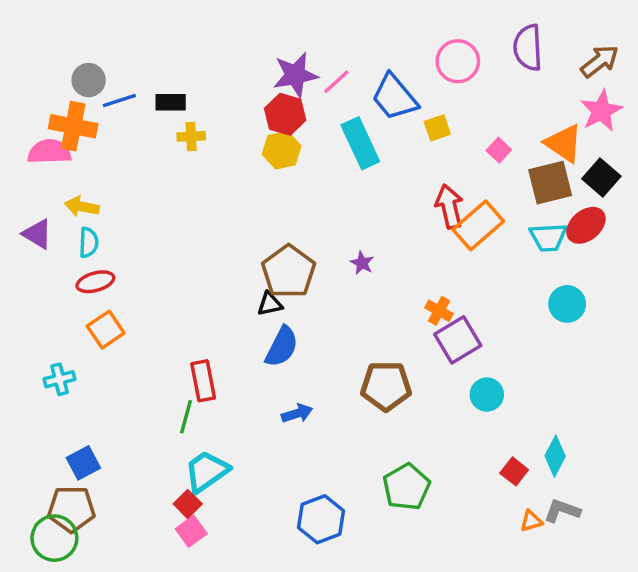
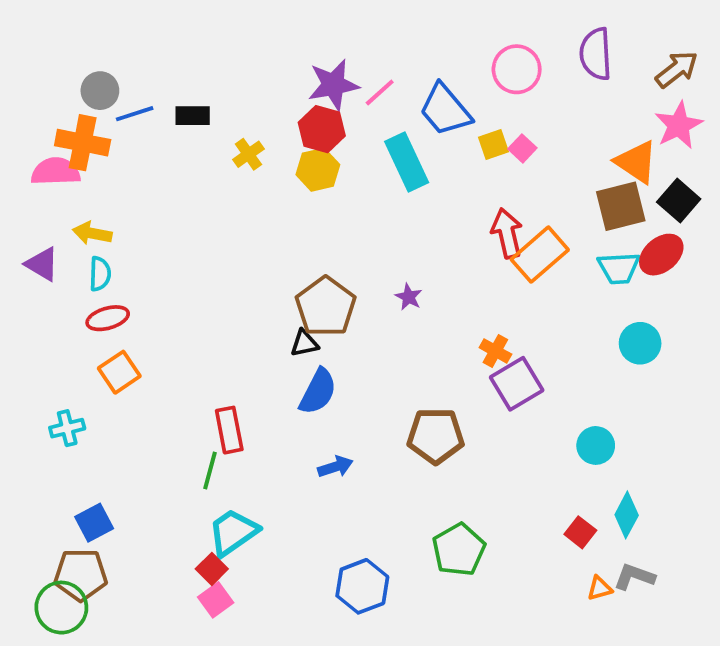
yellow cross: (191, 136) -> (248, 154), moved, turned -32
pink square: (499, 150) -> (522, 148), moved
cyan circle: (487, 395) -> (596, 445), moved

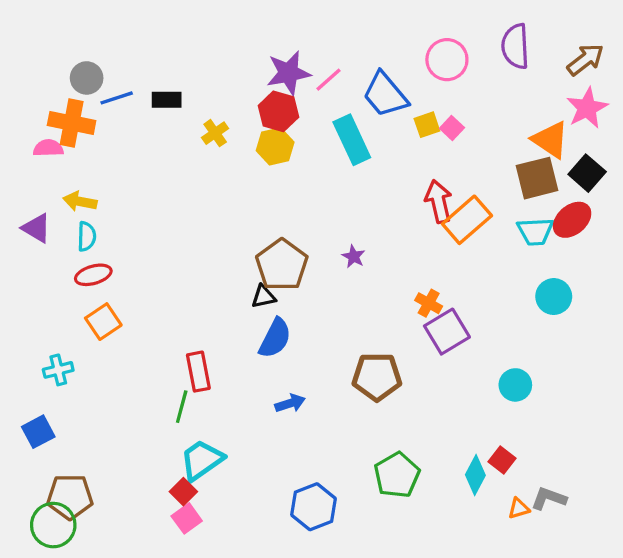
pink semicircle: (56, 172) -> (48, 148), size x0.7
cyan diamond: (627, 515) -> (475, 475), moved
blue square: (94, 523) -> (38, 432), moved

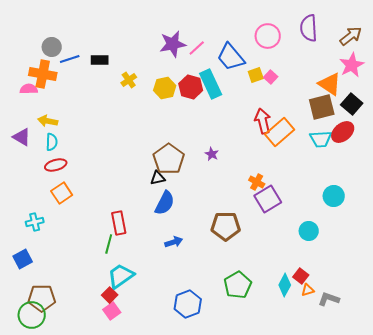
red hexagon: (278, 111) -> (191, 87), moved
cyan circle: (554, 297) -> (334, 196), moved
orange triangle: (519, 508) -> (308, 290), moved

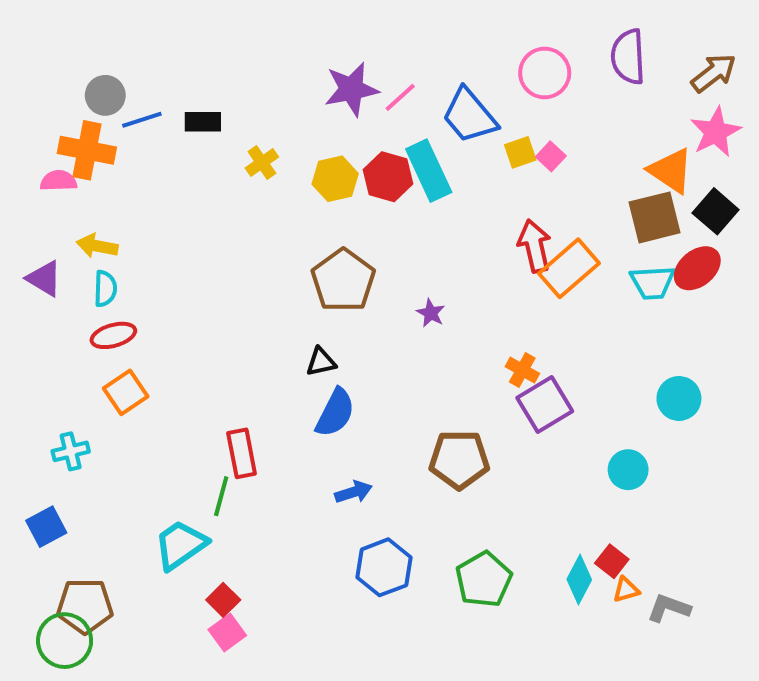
brown pentagon: (169, 159) -> (343, 280), moved
cyan trapezoid: (121, 276) -> (181, 545), moved
blue hexagon: (188, 304) -> (384, 567), moved

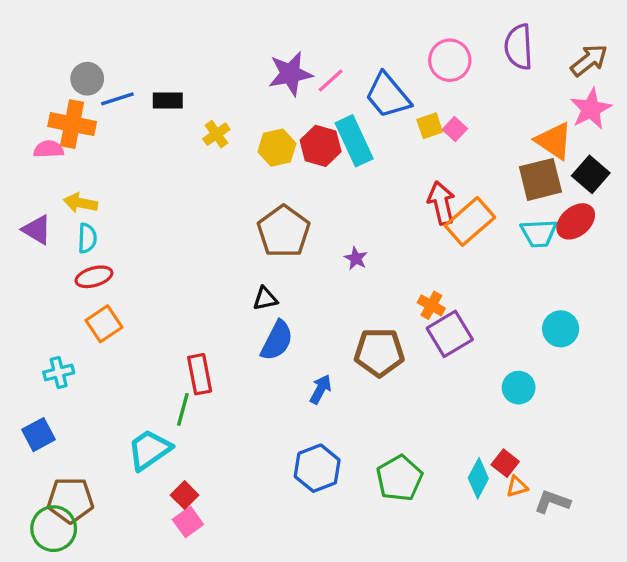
brown pentagon: (459, 460) -> (379, 352), moved
blue arrow: (353, 492) -> (321, 389), moved, turned -44

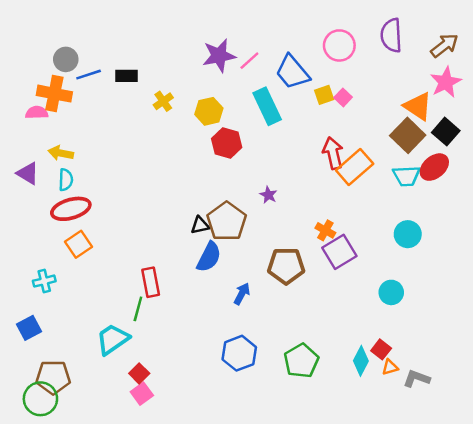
red hexagon: (321, 146) -> (227, 143), moved
brown square: (540, 179) -> (408, 135), turned -32
brown pentagon: (284, 231) -> (227, 221), moved
red ellipse: (94, 277) -> (71, 209), size x1.4
cyan circle: (561, 329) -> (408, 234), moved

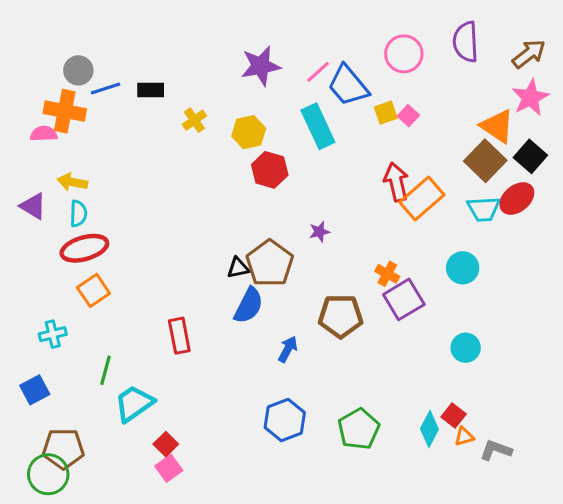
pink line: (249, 61) -> (318, 72), moved
purple star: (268, 195) -> (319, 232), turned 30
cyan circle: (408, 234) -> (463, 268), moved
green line: (138, 309) -> (105, 370), moved

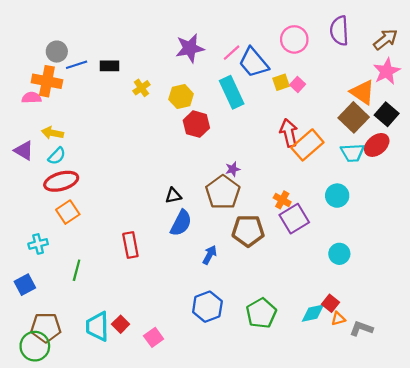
cyan semicircle: (78, 214) -> (57, 156), turned 42
brown pentagon: (270, 263) -> (223, 192), moved
cyan trapezoid: (134, 403) -> (97, 326), moved, turned -56
cyan diamond: (429, 429) -> (313, 313), turned 50
pink square: (169, 468) -> (154, 337), moved

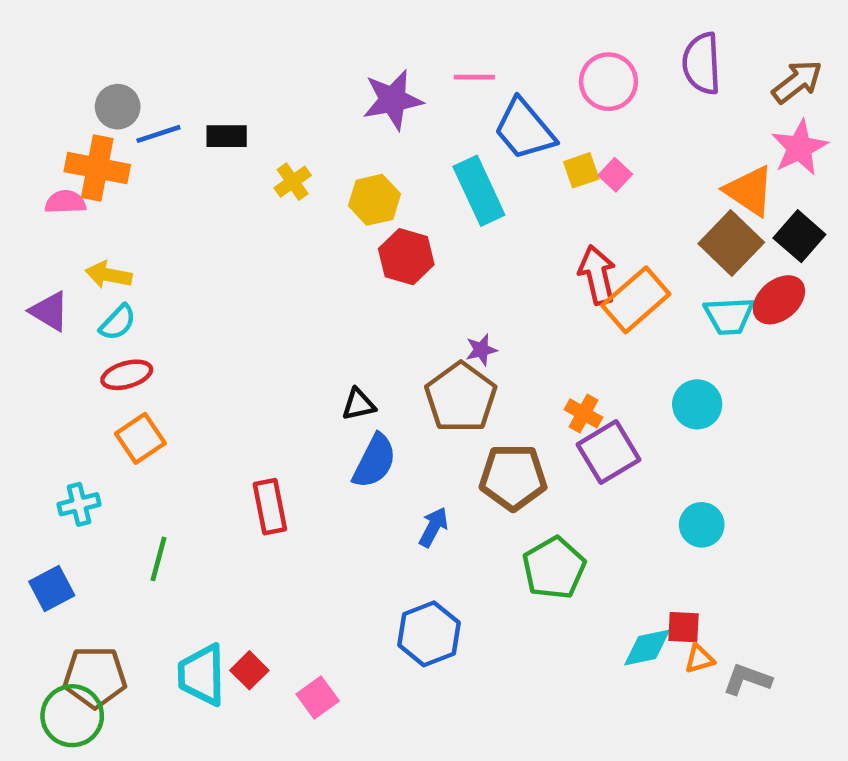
pink line: (232, 53) -> (474, 77), moved, turned 42
red ellipse: (61, 181) -> (127, 375), size x0.7
red square: (331, 303) -> (684, 627), turned -35
green pentagon: (261, 313) -> (554, 568), moved

